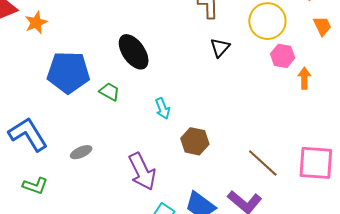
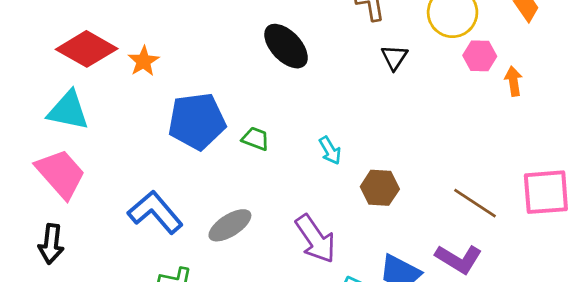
black ellipse: (134, 52) -> (286, 46), moved
gray ellipse: (81, 152) -> (230, 225), size x1.5

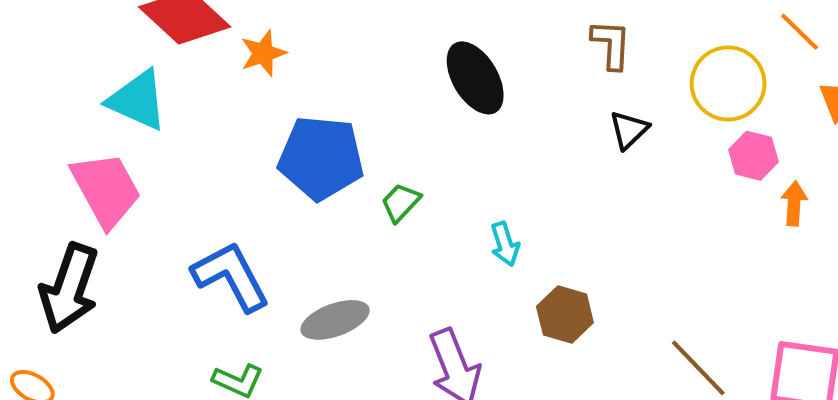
green trapezoid: (256, 139) -> (401, 202), turned -80
black arrow: (51, 244) -> (69, 288), size x1.5

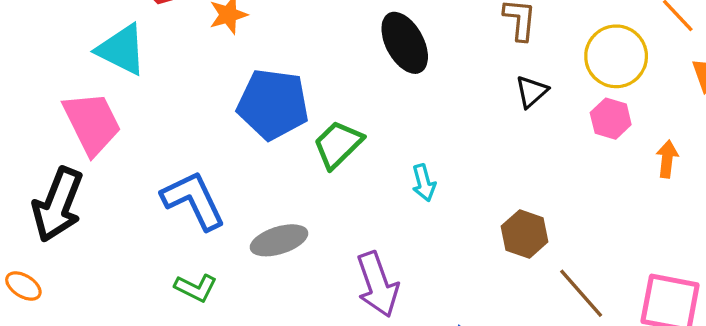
pink hexagon: (753, 156) -> (611, 119), moved
green trapezoid: (401, 202) -> (338, 144), size x1.5
brown hexagon: (565, 314) -> (525, 234), moved

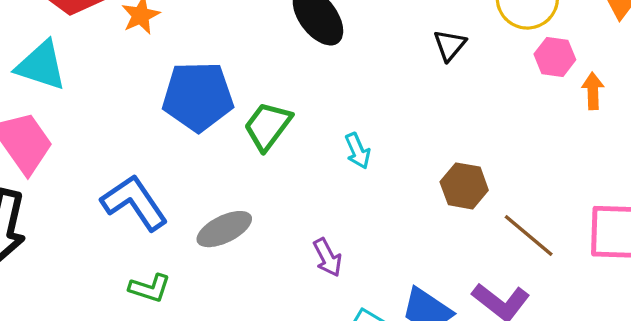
pink hexagon: (611, 119) -> (555, 57), moved
purple arrow: (378, 284) -> (328, 257), size x0.6

